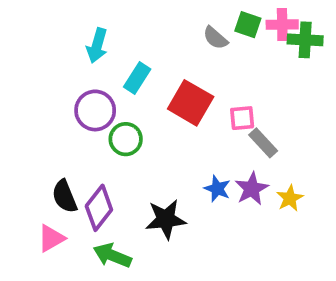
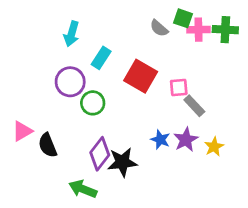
pink cross: (282, 25) -> (198, 30), moved
purple diamond: (99, 208) -> (100, 154), moved
pink triangle: (51, 238) -> (22, 131), moved

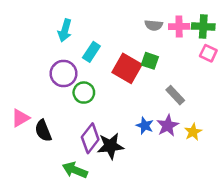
green square: (183, 18) -> (150, 61), moved
gray semicircle: (159, 28) -> (154, 25), moved, turned -36
pink square: (179, 87) -> (208, 53), moved, turned 30

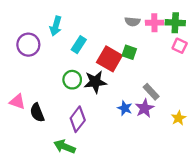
purple circle: (64, 74) -> (28, 45), moved
gray rectangle: (175, 95) -> (151, 92), moved
pink triangle: (20, 118) -> (17, 102), turned 49
yellow star: (193, 132) -> (179, 118), moved
black star: (111, 146) -> (95, 82), moved

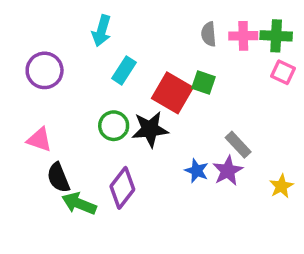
gray semicircle: (132, 22) -> (209, 34), turned 80
cyan arrow: (56, 26) -> (102, 31), moved
pink triangle: (17, 102) -> (39, 140), moved
green arrow: (65, 147) -> (79, 203), moved

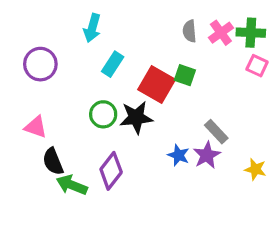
pink cross: (243, 36) -> (221, 33), turned -35
yellow star: (281, 186) -> (255, 169), turned -30

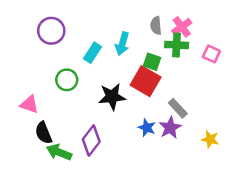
cyan arrow: (92, 28) -> (122, 44), moved
green cross: (251, 33) -> (177, 45), moved
purple circle: (40, 64) -> (51, 31), moved
red square: (157, 85) -> (146, 81), moved
green circle: (103, 114) -> (67, 80), moved

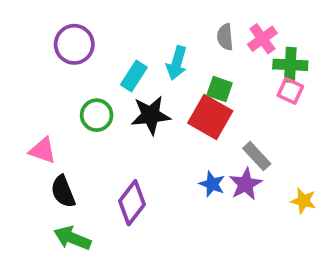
green cross: (177, 45) -> (290, 65), moved
pink square: (211, 54) -> (290, 91), moved
black star: (112, 97) -> (151, 115), moved
green arrow: (59, 152) -> (72, 238), moved

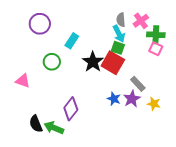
cyan arrow: (177, 63) -> (119, 34), moved, turned -42
black star: (151, 115) -> (93, 62), moved, turned -30
black semicircle: (63, 192) -> (36, 124), moved
yellow star: (303, 201) -> (154, 104), moved
green arrow: (72, 238) -> (54, 128), moved

